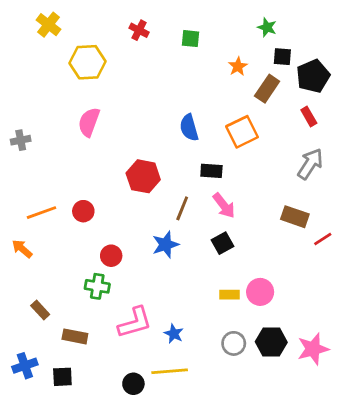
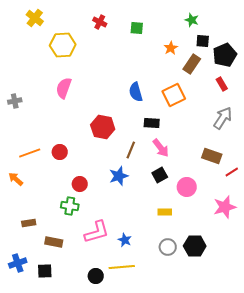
pink circle: (260, 292) -> (187, 187), moved
brown rectangle: (40, 310) -> (29, 223), turned -56
pink star: (313, 349) -> (225, 207), moved

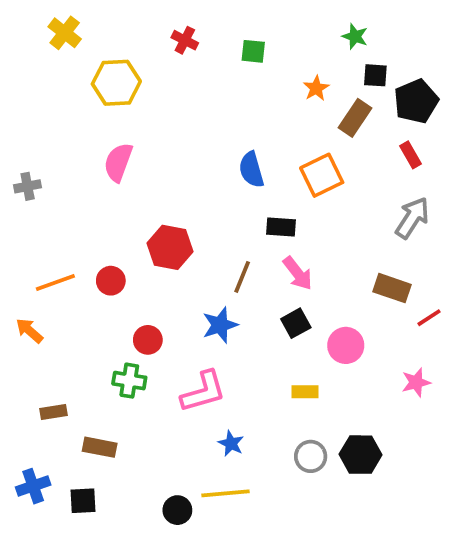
red hexagon: (103, 127) -> (170, 247), moved
pink star: (225, 207) -> (416, 382), size x0.7
pink L-shape: (97, 232) -> (203, 392), moved

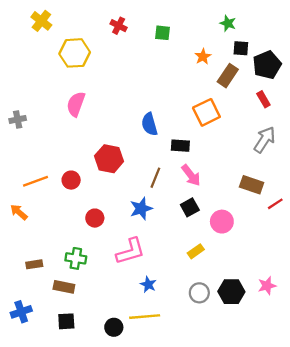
blue semicircle: (251, 170) -> (149, 124), moved
green cross: (129, 381) -> (76, 258), moved
pink star: (416, 382) -> (267, 286), moved
yellow rectangle: (305, 392) -> (196, 251), turned -35
black square: (83, 501) -> (66, 321), moved

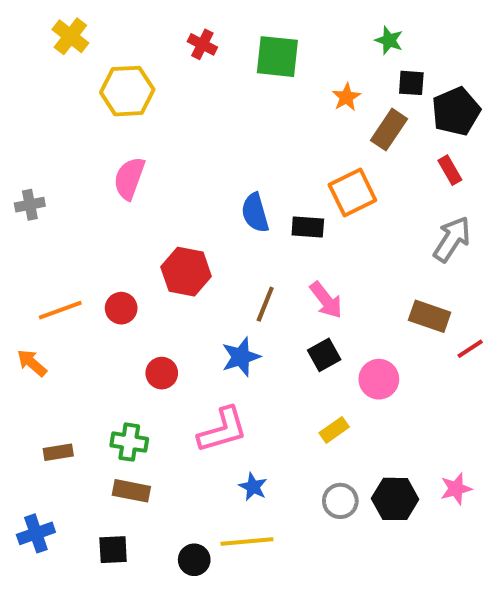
green square: (162, 33) -> (277, 57), size x1.6
black rectangle: (180, 146) -> (308, 227), moved
brown rectangle: (64, 287) -> (131, 491), moved

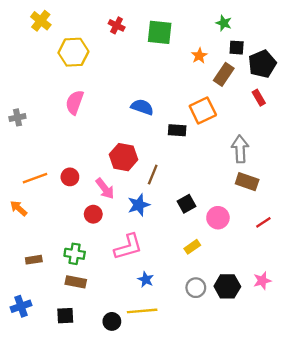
blue semicircle: (255, 213) -> (142, 107), moved, turned 125
gray arrow: (452, 239) -> (240, 149), moved, turned -36
red hexagon: (186, 272) -> (124, 157), moved
pink arrow: (326, 300) -> (105, 189), moved
red line: (470, 349) -> (263, 222), moved

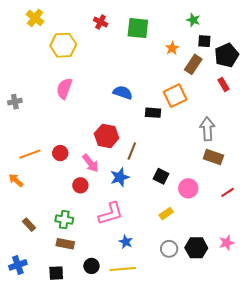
black square: (186, 204) -> (161, 176), turned -35
brown rectangle: (34, 260) -> (29, 225), turned 56
black circle: (112, 321) -> (91, 266), moved

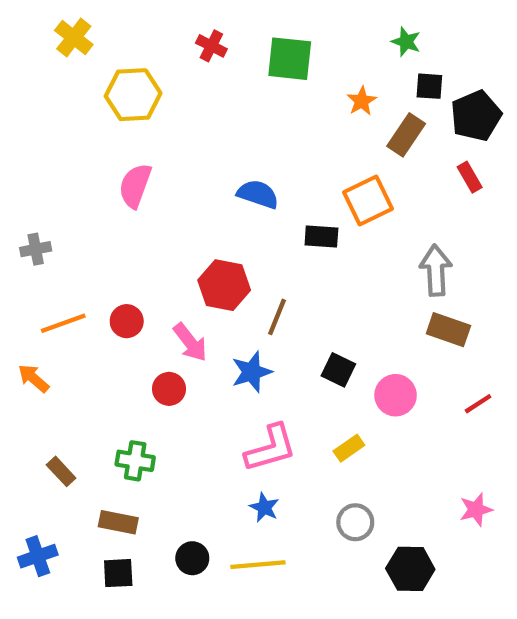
gray cross: (15, 102) -> (36, 249), moved
pink L-shape: (111, 214) -> (271, 448), moved
brown rectangle: (65, 244) -> (118, 522), moved
black hexagon: (196, 248) -> (410, 569), moved

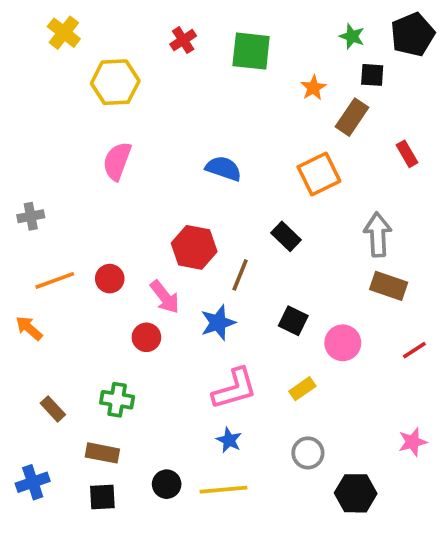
red cross: (211, 46) -> (183, 40), turned 30
black pentagon: (476, 116) -> (413, 35), moved
black rectangle: (321, 236) -> (286, 236), moved, turned 40

